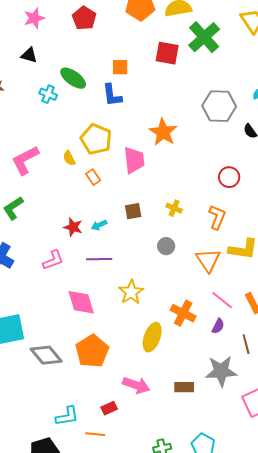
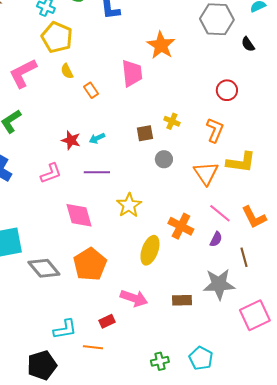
yellow pentagon: (96, 139) -> (57, 37), moved
brown square: (133, 211) -> (145, 133), moved

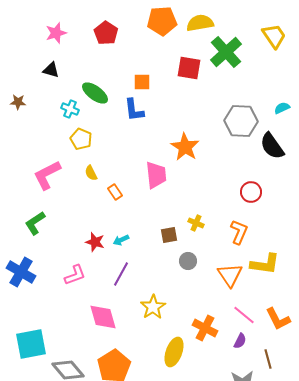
yellow pentagon: (57, 37) -> (81, 139), size x0.7
black semicircle: (248, 44) -> (272, 146), size x1.8
purple line: (97, 172) -> (121, 274), turned -60

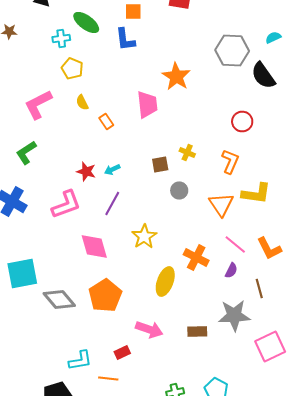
cyan cross: (70, 109) -> (61, 38), turned -30
pink L-shape: (75, 275) -> (66, 204), size x1.4

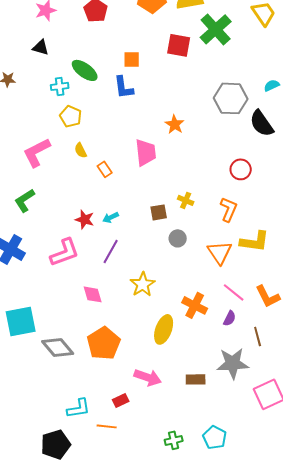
orange star: (176, 76) -> (175, 124), size x0.7
pink diamond: (94, 246) -> (93, 294), size x0.7

